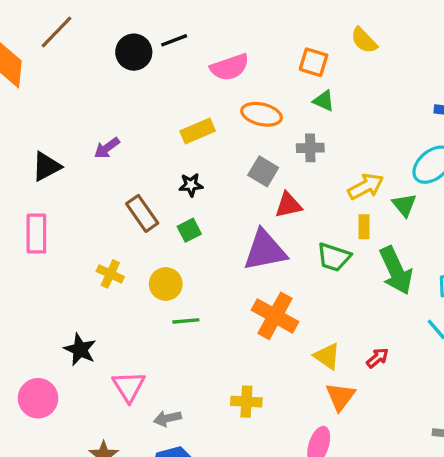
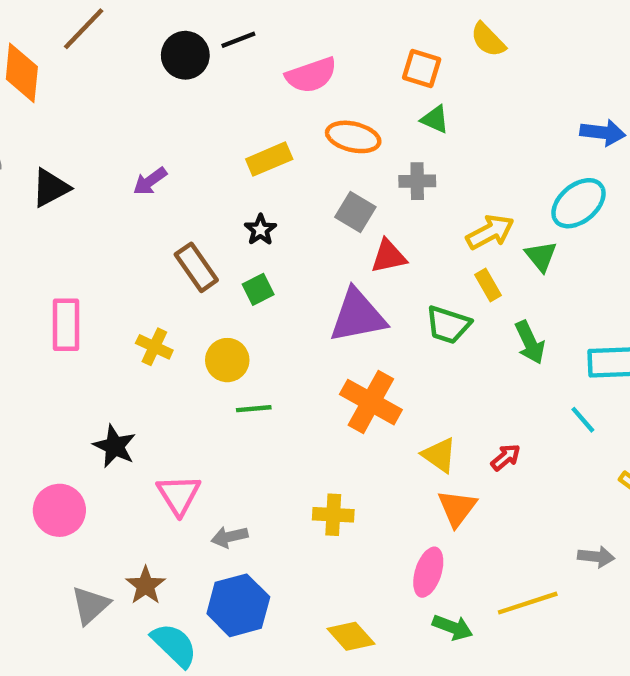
black triangle: (46, 166) -> (51, 188), moved
black star: (191, 185) -> (260, 230), turned -30
yellow rectangle: (364, 227) -> (488, 285), turned -30
pink rectangle: (36, 234) -> (66, 325), moved
green arrow: (396, 271) -> (530, 342), size x0.7

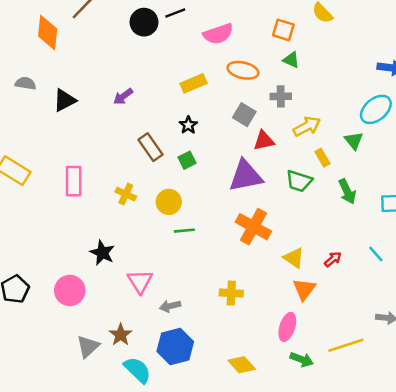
yellow arrow: (490, 232) -> (307, 126), moved
cyan line: (583, 420) -> (376, 254), moved

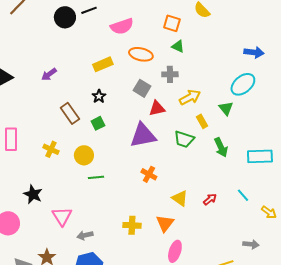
orange cross: (253, 227) -> (149, 174), size x0.6
orange triangle: (304, 289) -> (165, 223), moved

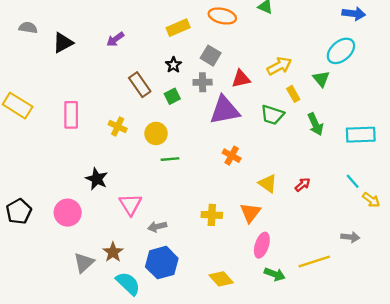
gray cross: (170, 74) -> (203, 82), moved
gray square: (142, 88) -> (211, 56), moved
cyan line: (243, 195) -> (353, 181), moved

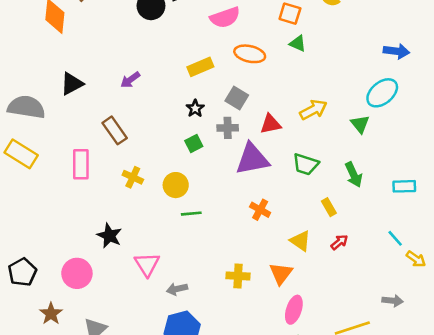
gray semicircle: (28, 28) -> (26, 107), moved, size x1.8
brown rectangle: (140, 85) -> (115, 130), moved
yellow rectangle: (293, 94) -> (329, 207), moved
cyan rectangle: (361, 135) -> (404, 186), size x0.7
brown star: (113, 252) -> (51, 314), moved

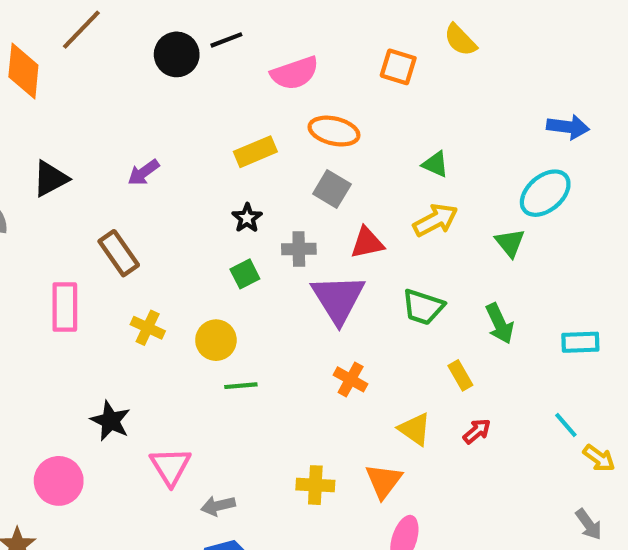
green triangle: (298, 43) -> (435, 164), moved
gray square: (237, 98) -> (332, 189), moved
purple triangle: (252, 159) -> (338, 299), turned -51
gray arrow: (393, 301) -> (589, 524), moved, turned 48

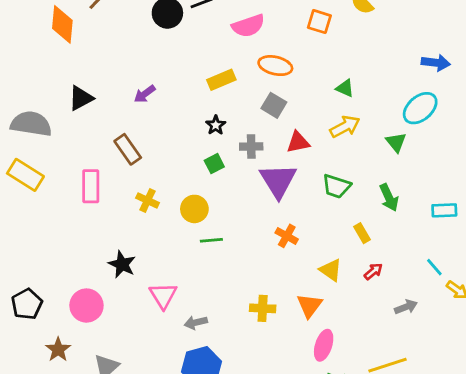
gray arrow: (589, 524) -> (406, 307), moved, turned -75

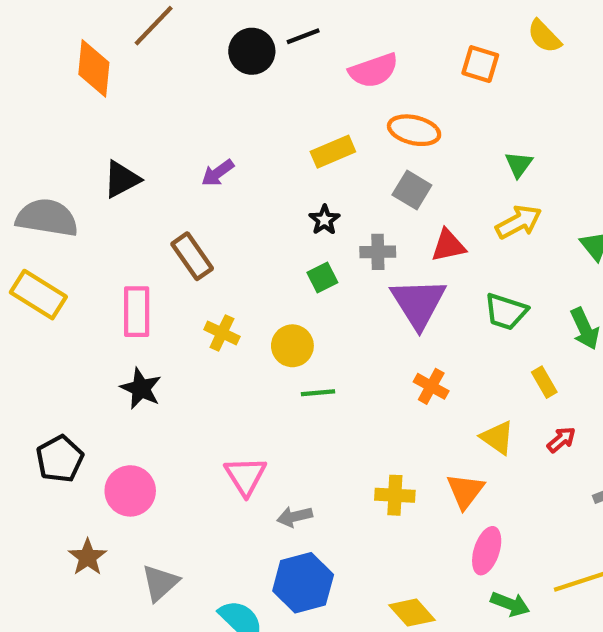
green triangle: (345, 88) -> (519, 164), turned 42
black star: (122, 264) -> (141, 388), moved
black pentagon: (27, 304) -> (60, 459), moved

